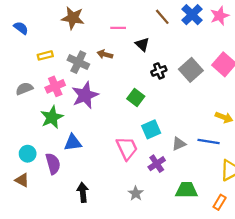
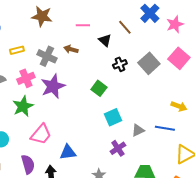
pink star: (220, 16) -> (175, 24), moved
brown line: (162, 17) -> (125, 27), moved
blue triangle: (73, 143) -> (68, 152), moved
pink trapezoid: (127, 148) -> (41, 134), moved, turned 65
purple semicircle: (53, 164) -> (28, 164), moved

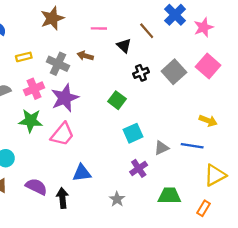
brown star: (42, 16) -> (52, 18), turned -30
green star: (23, 106) -> (31, 121), turned 30
pink trapezoid: (41, 134) -> (62, 134), moved
purple semicircle: (28, 164) -> (36, 187), turned -48

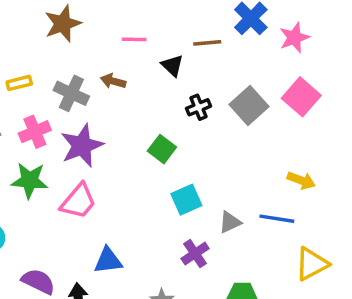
brown line: (147, 31) -> (207, 43), turned -54

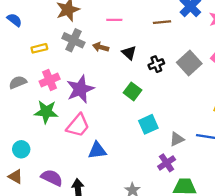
black triangle: (172, 65) -> (129, 53), moved
gray cross: (71, 93) -> (73, 40), moved
purple cross: (195, 254) -> (167, 163), moved
blue triangle: (108, 261) -> (97, 150), moved

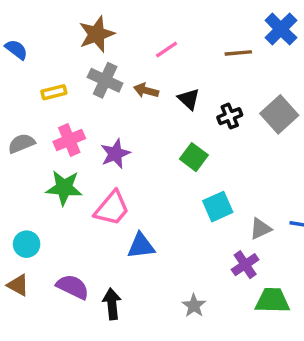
pink line: (114, 20) -> (167, 50), turned -35
purple star: (80, 89) -> (115, 154), size x0.7

